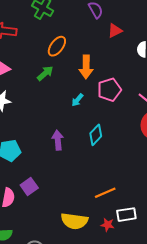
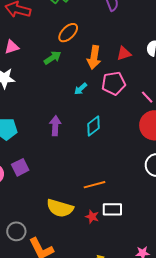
red triangle: (115, 31) -> (124, 53), moved

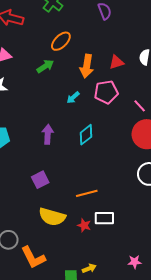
purple square: (20, 167) -> (40, 180), moved

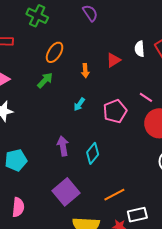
orange arrow: (87, 66) -> (85, 71), size x0.6
pink pentagon: (106, 92) -> (115, 111), moved
cyan diamond: (86, 135) -> (93, 153), moved
purple square: (40, 180) -> (66, 192), size x1.5

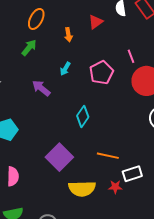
pink line: (146, 97) -> (131, 56), turned 40
purple arrow: (63, 146) -> (41, 88), moved, turned -36
orange line: (114, 195) -> (108, 156), turned 45

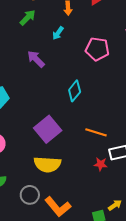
cyan arrow: (65, 69) -> (58, 33), moved
pink pentagon: (101, 73) -> (97, 49), turned 30
yellow semicircle: (82, 189) -> (47, 164), moved

